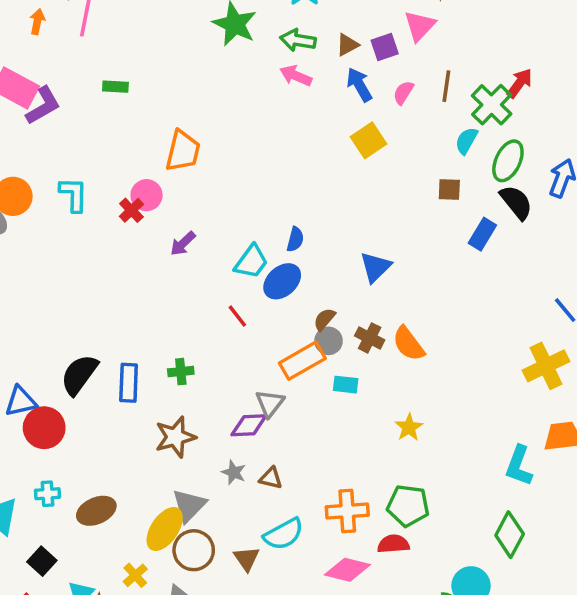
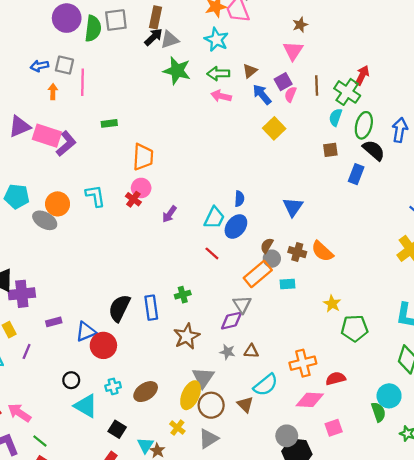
purple square: (385, 47) -> (283, 82), moved
orange trapezoid: (183, 151) -> (143, 157), moved
green pentagon: (408, 506) -> (355, 328), moved

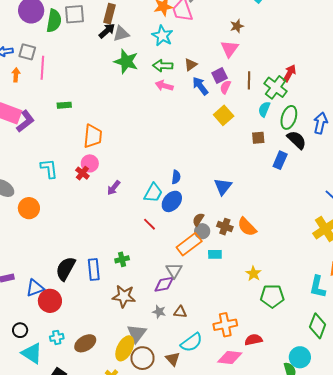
yellow square: (274, 128) -> (224, 115), moved
orange circle: (58, 204) -> (29, 208), moved
brown star: (187, 336) -> (124, 296), turned 30

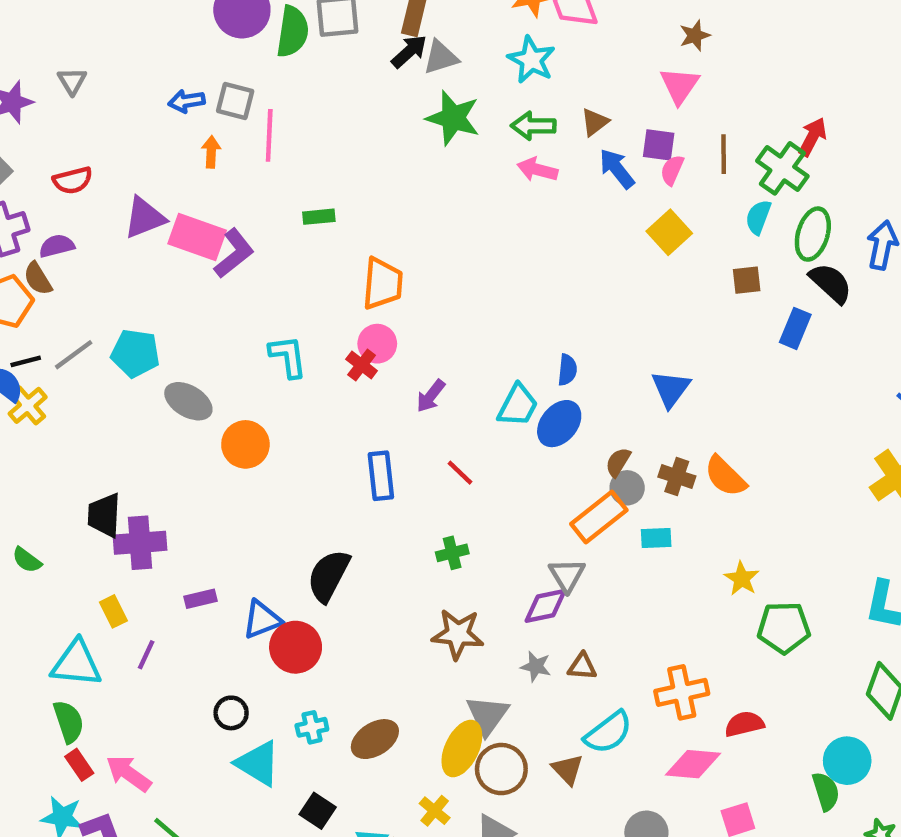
purple square: (220, 75) -> (659, 145), turned 35
red line: (149, 224) -> (460, 473), moved
blue rectangle: (94, 269) -> (381, 476), moved

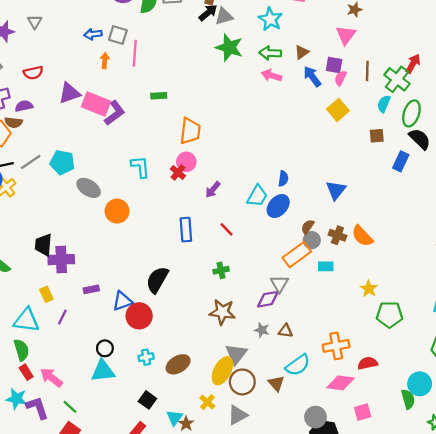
brown semicircle: (38, 279) -> (14, 122), turned -54
cyan triangle: (258, 763) -> (103, 371), moved, turned -40

